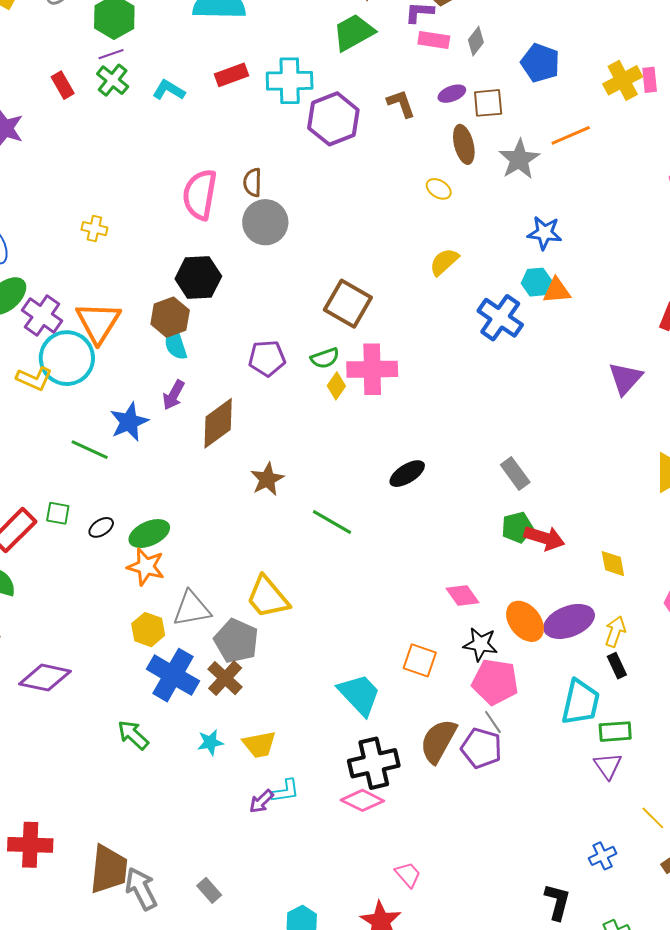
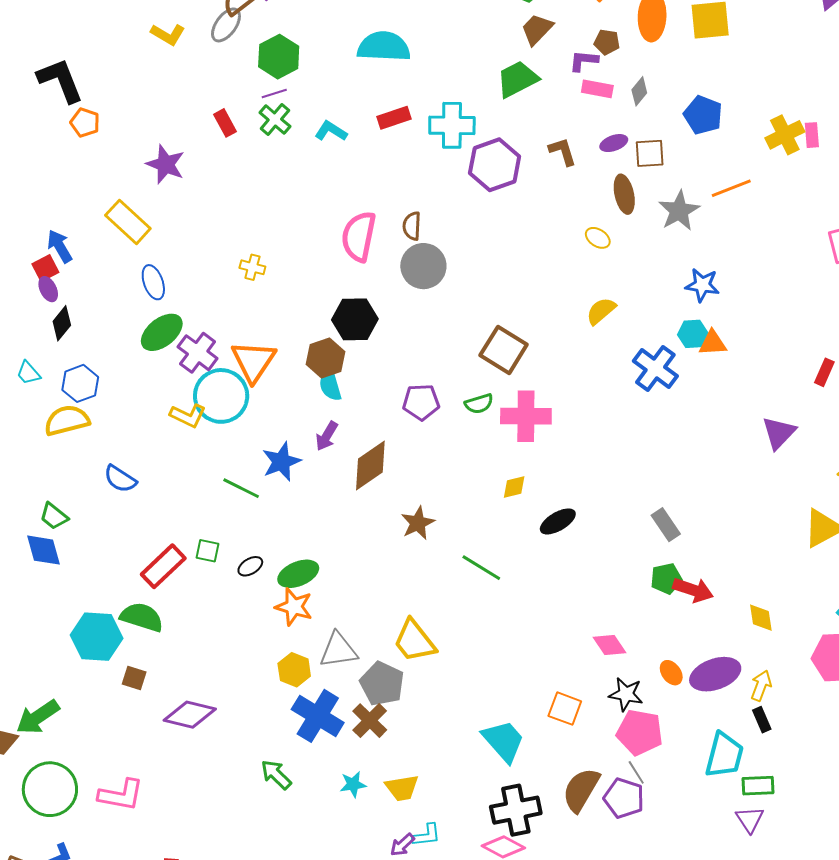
yellow diamond: (336, 386) -> (514, 487), moved, turned 40
orange ellipse: (525, 621) -> (671, 673), size x0.6

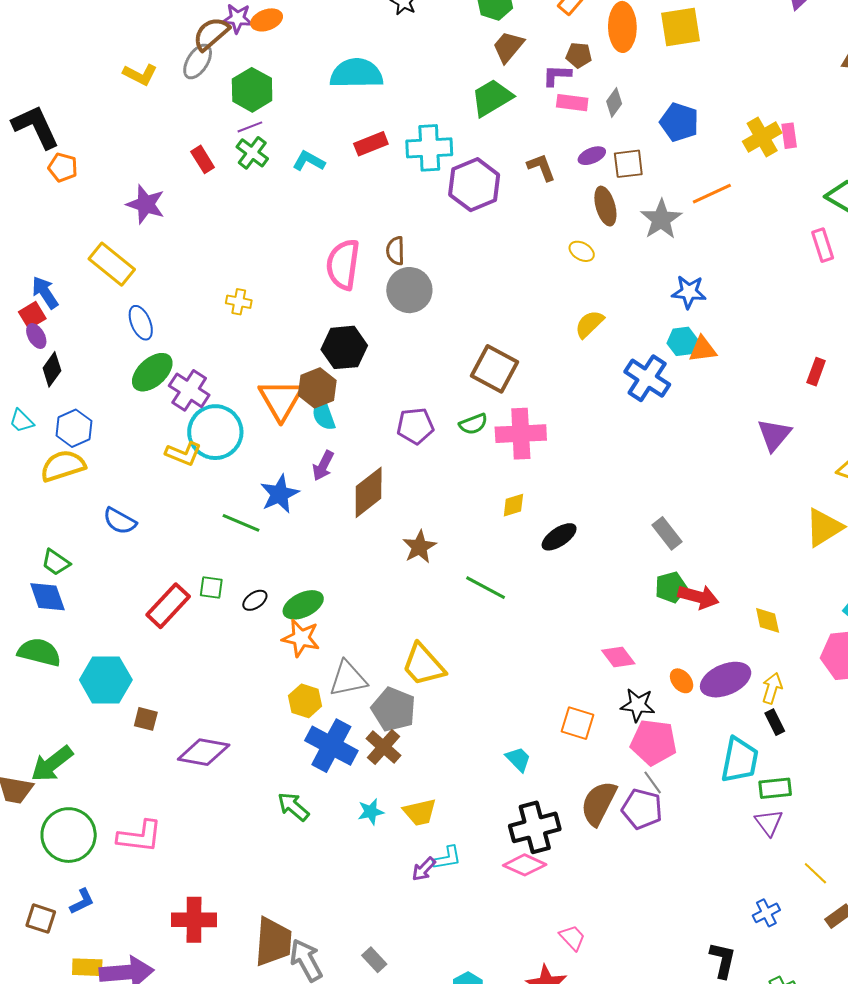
orange triangle: (253, 361) -> (281, 400), moved
green semicircle: (142, 617) -> (39, 652), moved
cyan trapezoid: (503, 741) -> (518, 759), size x0.6

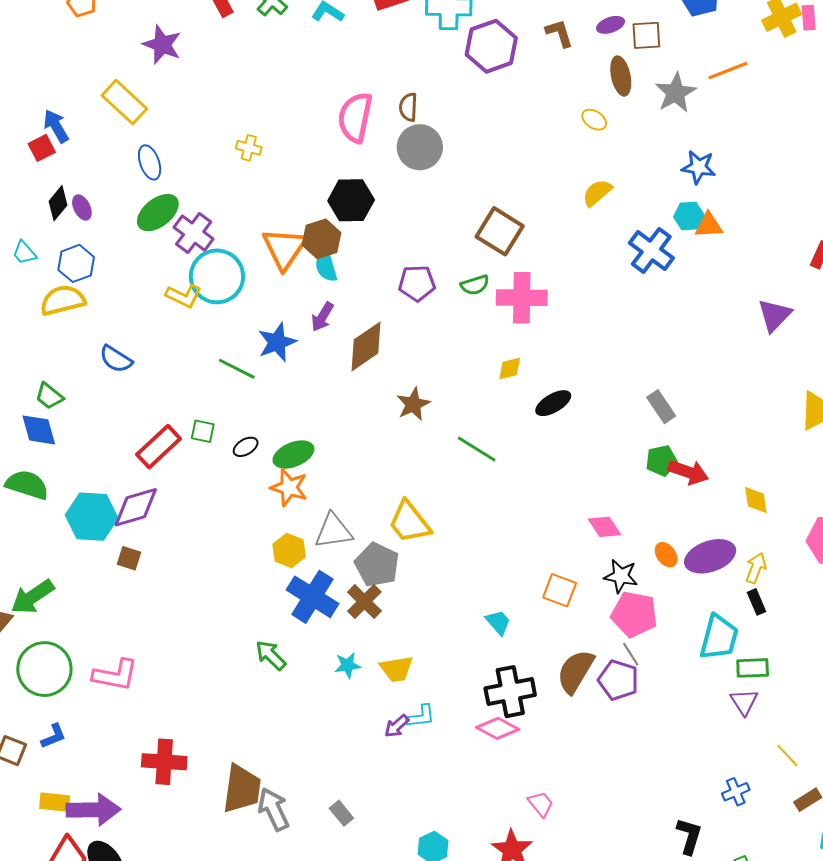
purple ellipse: (36, 336) -> (82, 208), moved
purple diamond: (204, 752) -> (136, 507), moved, turned -30

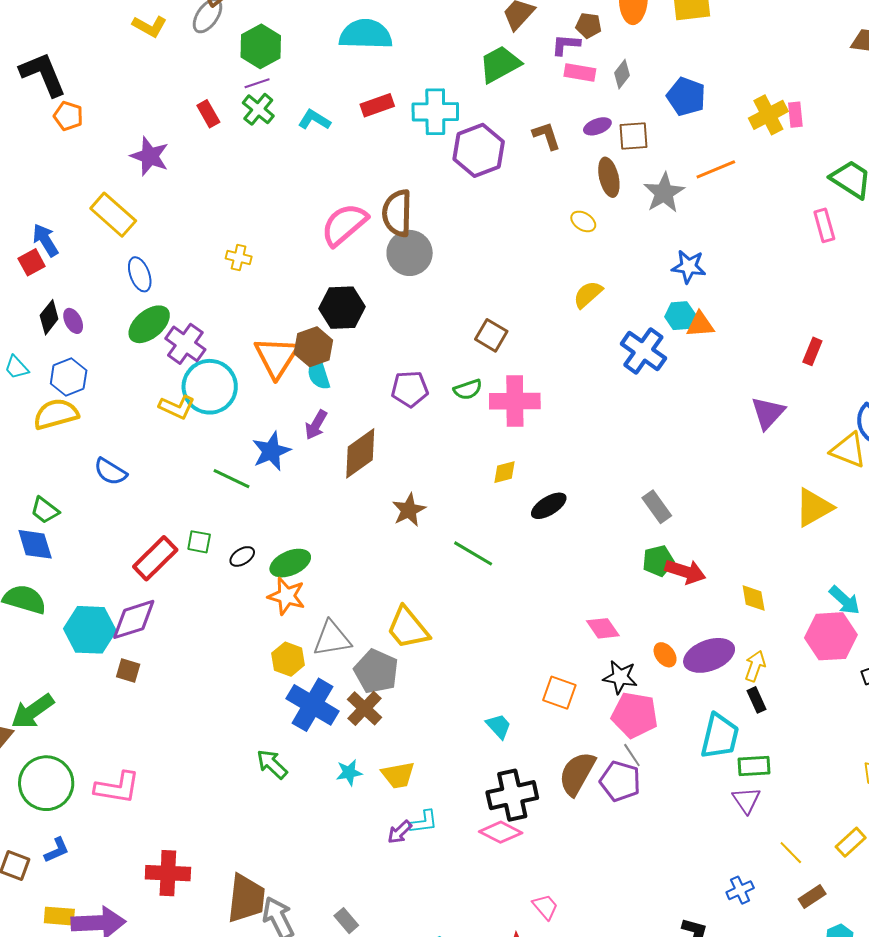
brown semicircle: (408, 107) -> (397, 213), size x1.6
pink semicircle: (355, 117) -> (344, 225), turned 39
brown square: (500, 231) -> (491, 335), size x0.7

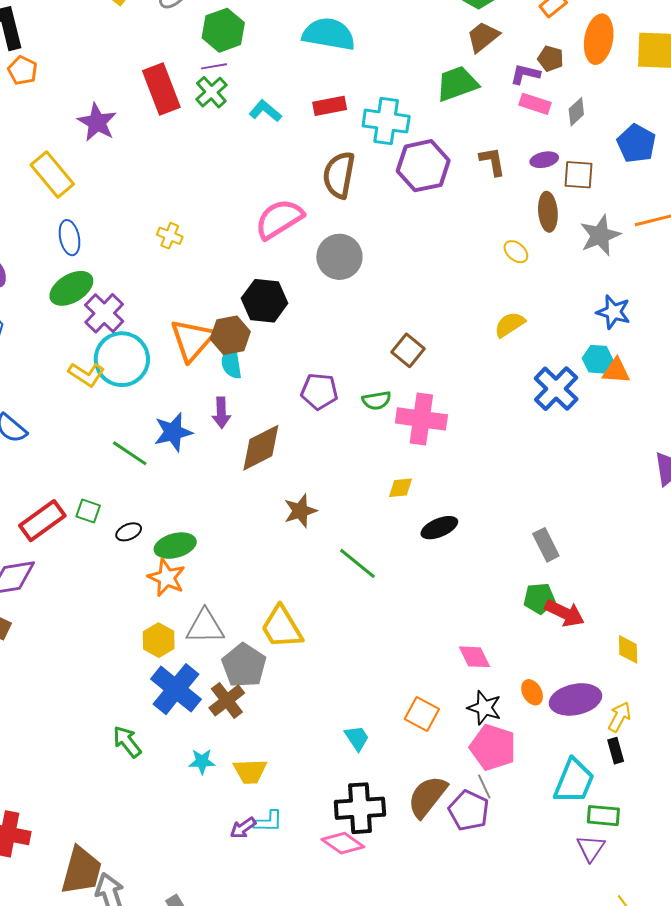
red rectangle: (208, 114) -> (161, 89), size x1.8
brown semicircle: (397, 213) -> (339, 175), moved
purple arrow: (316, 425) -> (221, 413), turned -40

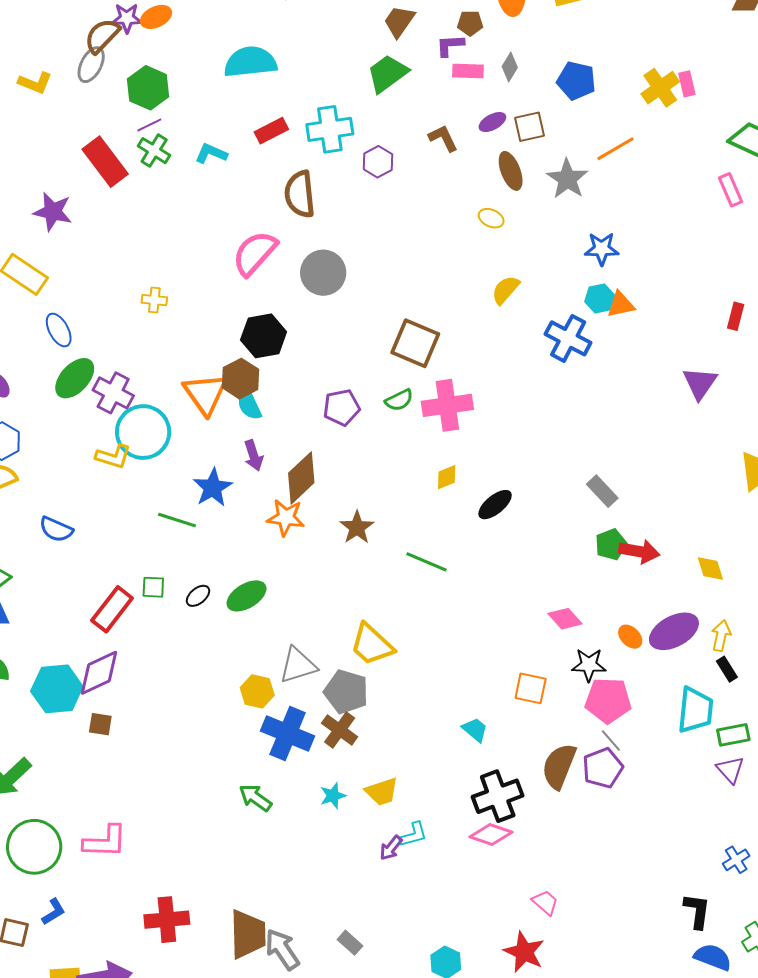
purple hexagon: (423, 166) -> (378, 162), size x0.6
brown square: (408, 350) -> (415, 343), size x1.5
orange star: (167, 578) -> (286, 518), moved
purple pentagon: (469, 811) -> (603, 768), turned -30

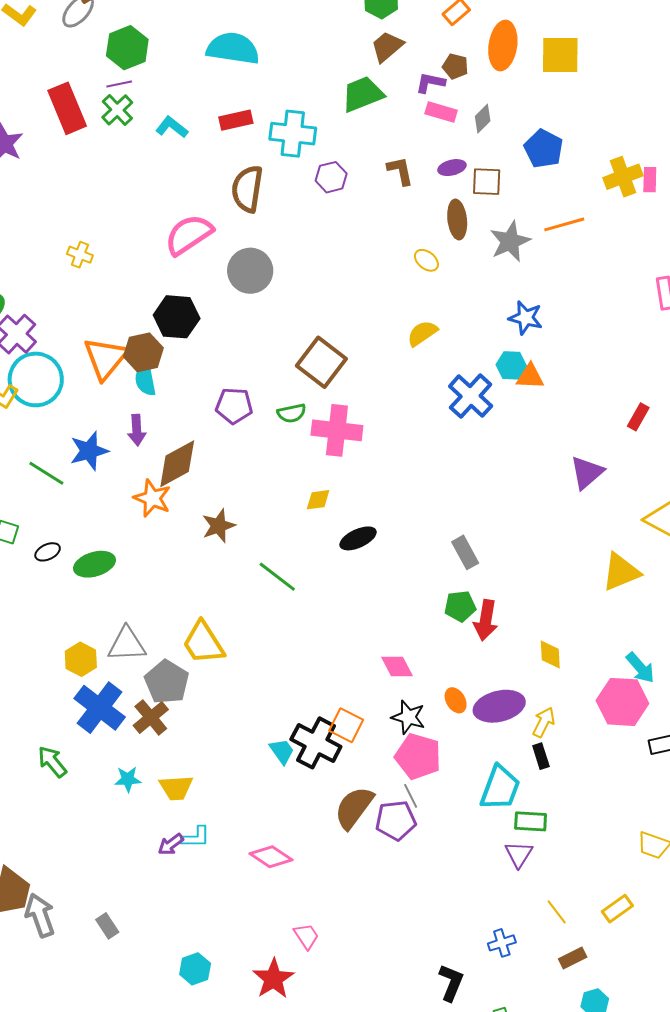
red arrow: (639, 551) -> (486, 620), turned 75
black cross: (498, 796) -> (316, 743), moved, turned 33

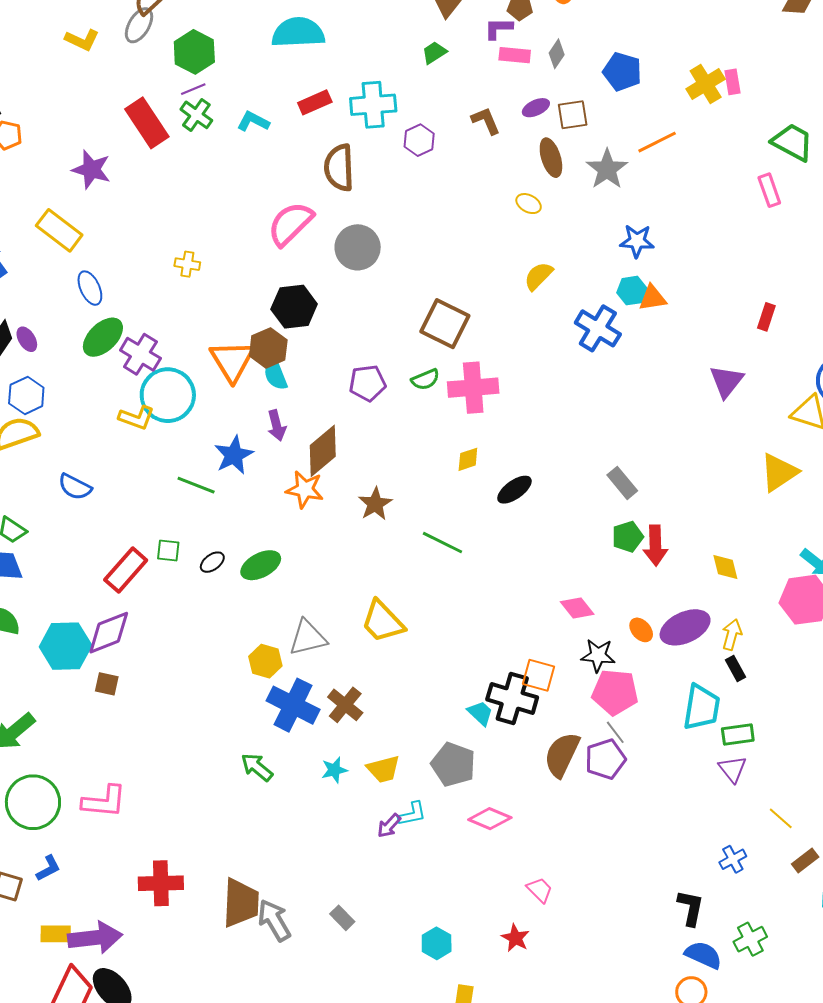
green trapezoid: (363, 94) -> (434, 53), size x0.6
gray pentagon: (167, 682) -> (453, 764), moved
red star: (273, 979) -> (515, 938), size x0.7

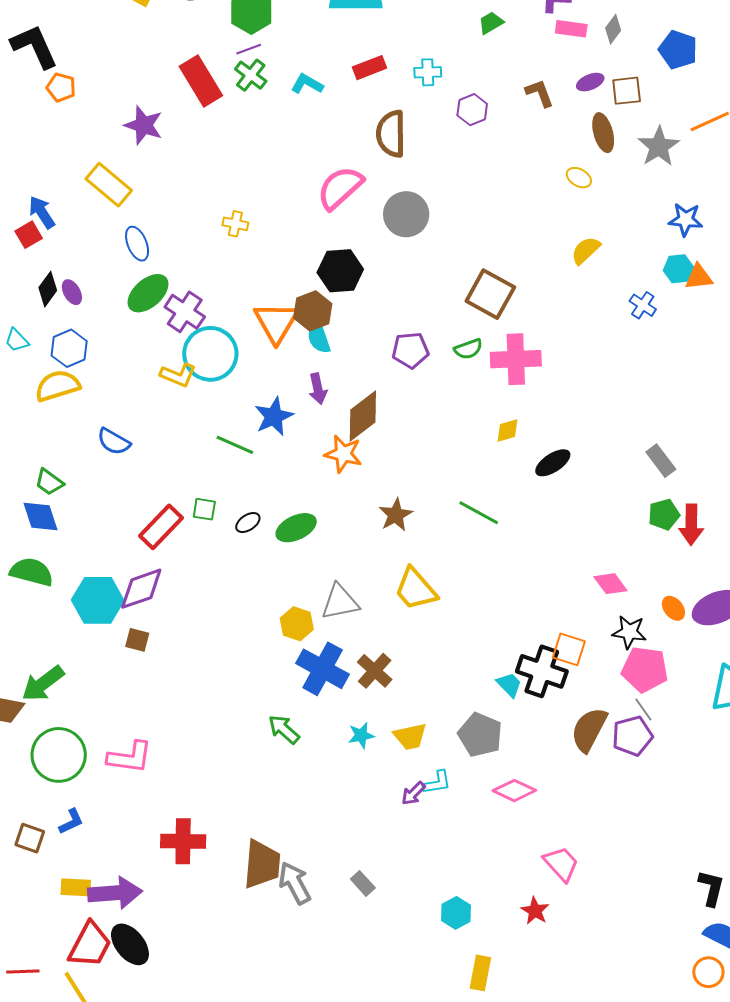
cyan cross: (373, 105) -> (428, 72), size x0.6
blue cross: (598, 328) -> (643, 305), size x0.6
brown star: (375, 504) -> (396, 515), moved
pink trapezoid: (540, 890) -> (561, 864), size x1.4

